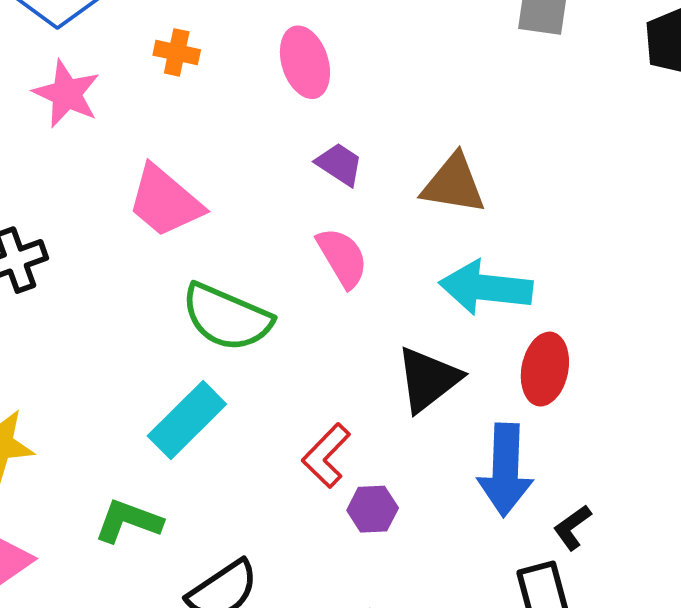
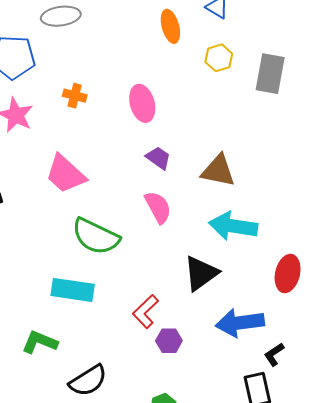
red ellipse: (545, 369) -> (288, 273), moved
cyan rectangle: (187, 420) -> (73, 290), turned 51
blue arrow: (505, 470) -> (240, 323), turned 78

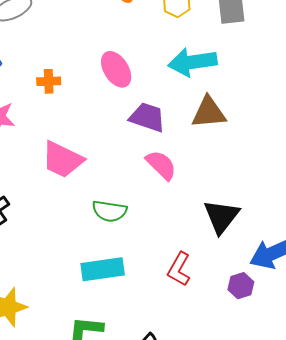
purple trapezoid: (158, 158) -> (147, 117), size x1.4
cyan arrow: (233, 226) -> (192, 62), moved
green semicircle: (96, 236) -> (109, 211), size x0.7
purple hexagon: (169, 341) -> (241, 286), moved

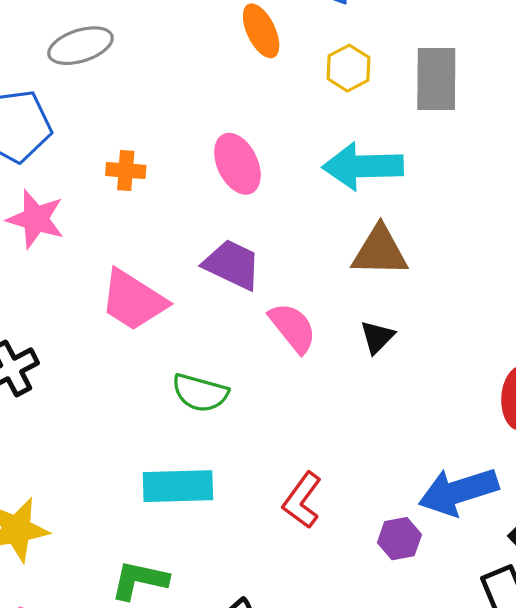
purple trapezoid: (147, 117) -> (232, 265), moved
black triangle: (221, 216) -> (377, 337), moved, size x0.6

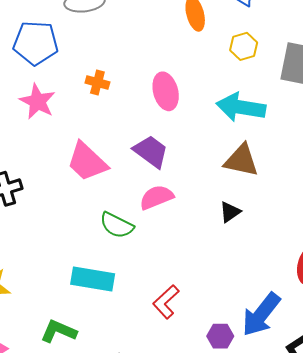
pink semicircle: (293, 328) -> (156, 197), moved, turned -84
blue arrow: (458, 492) -> (261, 315), turned -45

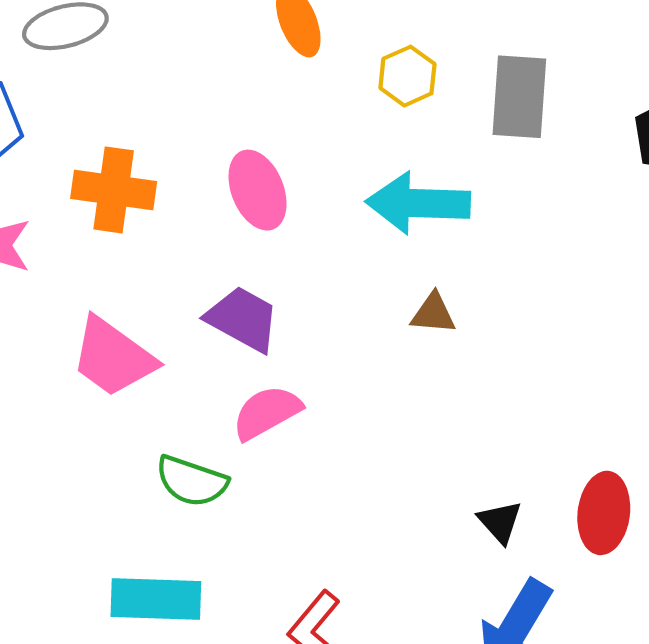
orange cross: (97, 83) -> (114, 190), size x1.6
brown triangle: (241, 160) -> (433, 313), size x0.6
black triangle: (230, 212) -> (500, 522), moved, turned -30

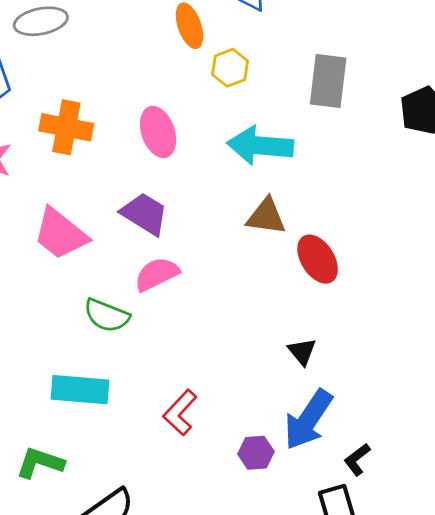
yellow hexagon: (407, 76) -> (230, 68), moved
brown triangle: (433, 313) -> (266, 216), size x1.4
red ellipse: (604, 513) -> (318, 259), moved, turned -42

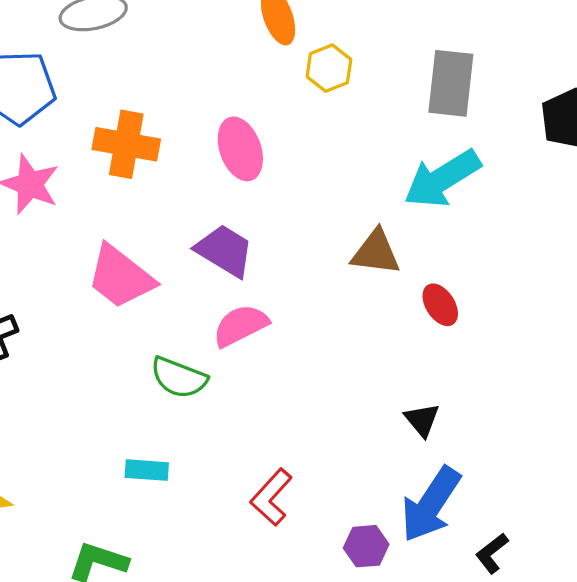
cyan arrow: (260, 146) -> (442, 179), moved, turned -36
red ellipse: (318, 259) -> (440, 305), size x0.7
cyan rectangle: (80, 390) -> (147, 470), size x0.6

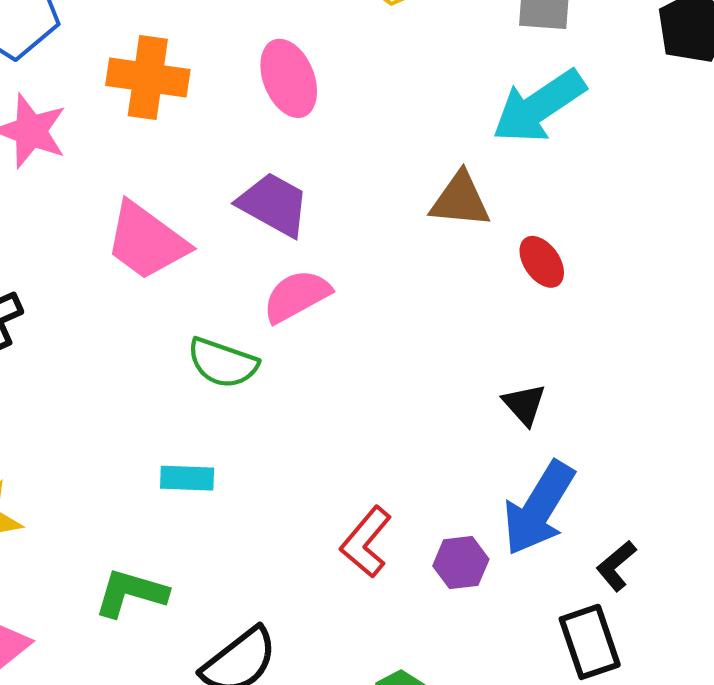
red L-shape: (271, 497) -> (366, 542), moved

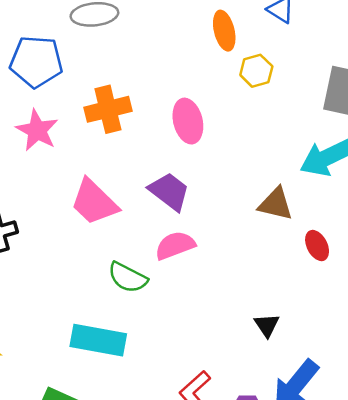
orange cross: (148, 77) -> (108, 109), turned -30
black triangle: (524, 404) -> (267, 325), moved
cyan rectangle: (187, 478) -> (98, 340), size x1.8

